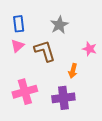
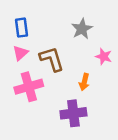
gray star: (59, 25) -> (82, 29), moved
pink cross: (25, 92) -> (29, 87), moved

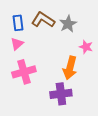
brown L-shape: (52, 59) -> (43, 20), moved, turned -40
orange arrow: (84, 82) -> (70, 68), size x1.6

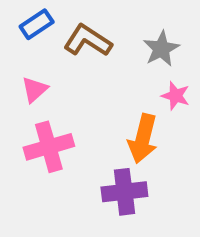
blue rectangle: (18, 23) -> (37, 24), moved, turned 63
gray star: (68, 24) -> (161, 49), moved

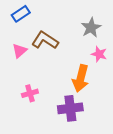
brown L-shape: (88, 41) -> (45, 40), moved
pink cross: (49, 147) -> (30, 93), moved, size x0.6

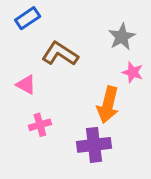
pink triangle: (20, 51) -> (26, 85), moved, turned -49

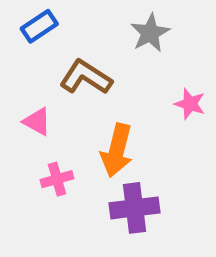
gray star: (122, 37) -> (150, 33), moved
orange arrow: (108, 105) -> (117, 150), moved

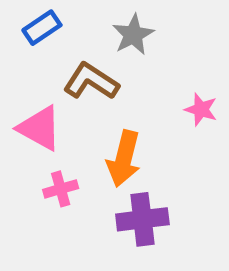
gray star: (150, 33) -> (133, 35), moved
pink triangle: (37, 122) -> (40, 128), size x1.5

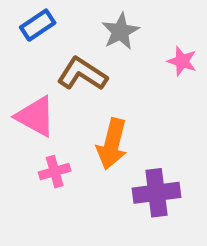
pink star: (201, 109) -> (182, 61), moved
purple cross: (142, 219) -> (156, 193), moved

